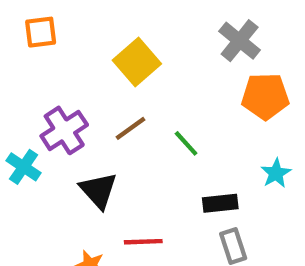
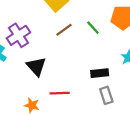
brown line: (130, 128) -> (64, 30), moved
green line: (186, 143) -> (93, 28), moved

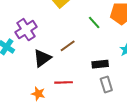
brown line: (64, 30) -> (68, 46), moved
black triangle: (36, 66) -> (42, 58), turned 36

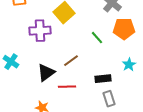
purple cross: (26, 30) -> (40, 31), moved, turned 30
red line: (64, 82) -> (67, 87), moved

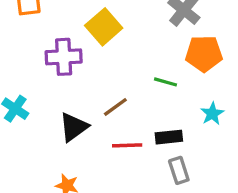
green line: (97, 38) -> (165, 82), moved, turned -32
red line: (67, 87) -> (127, 145), moved

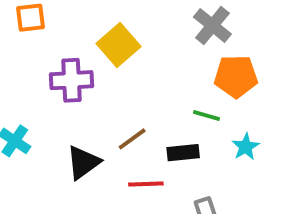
green line: (165, 82) -> (207, 115), moved
black rectangle: (169, 137) -> (183, 153), moved

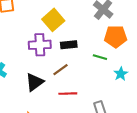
purple cross: (72, 80) -> (40, 45), moved
black rectangle: (183, 153) -> (69, 45), moved

